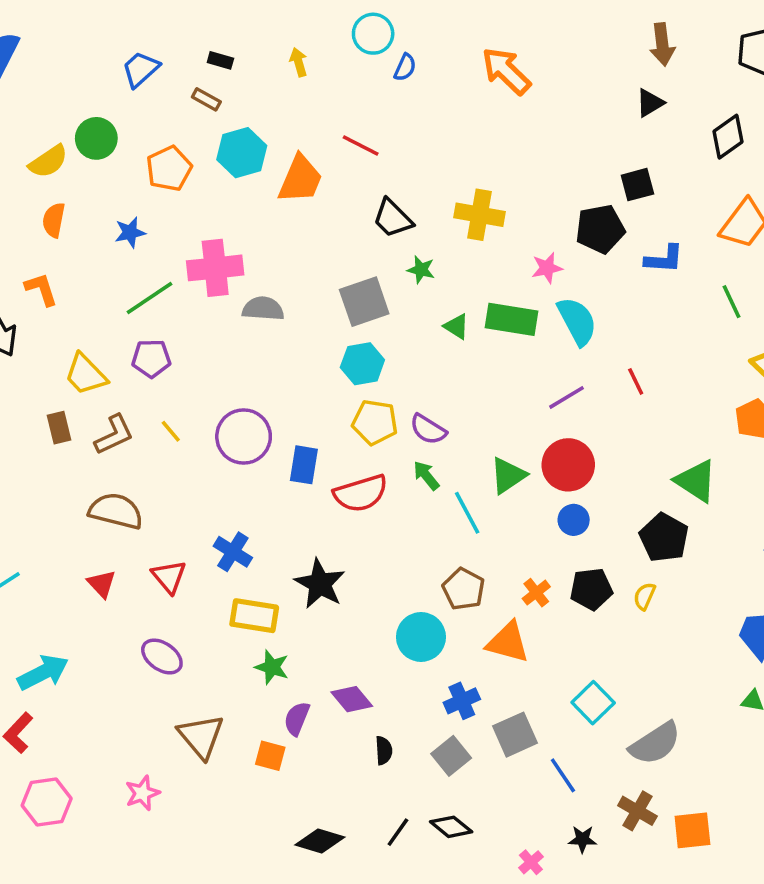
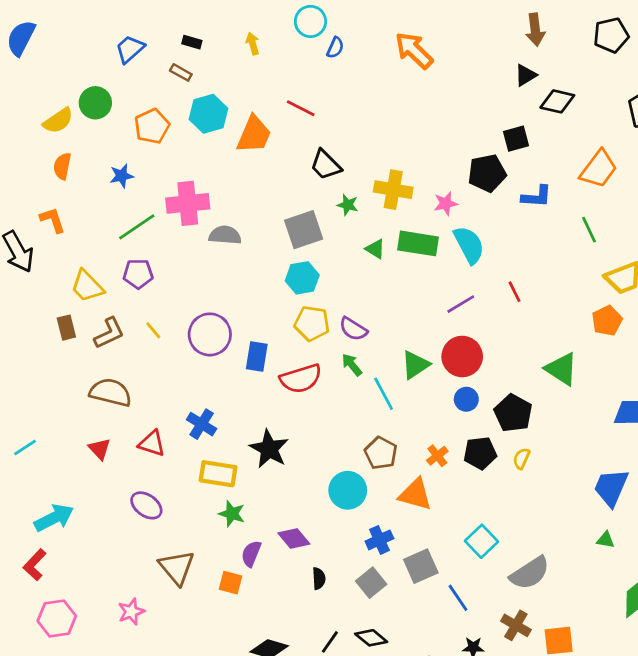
black diamond: (728, 137) -> (557, 101), moved, turned 48
yellow cross: (480, 215) -> (393, 190), moved
black pentagon: (664, 538) -> (513, 413), moved
red triangle: (169, 577) -> (152, 443), turned -32

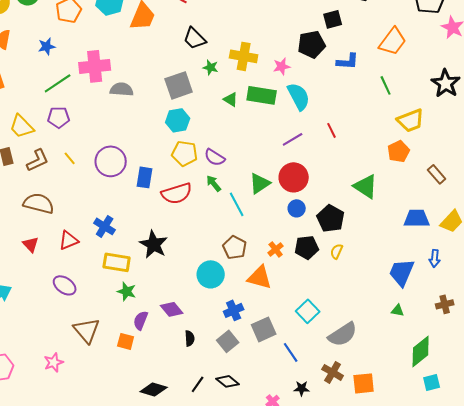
red triangle: (152, 443) -> (69, 240), turned -40

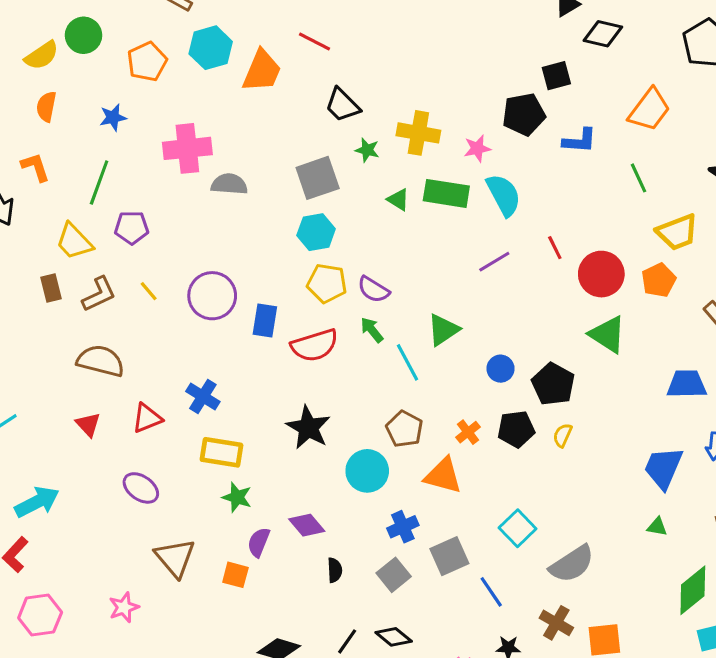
green line: (58, 83) -> (99, 183), moved, turned -36
red circle: (294, 177) -> (601, 274), moved
black star: (154, 244) -> (308, 428), moved

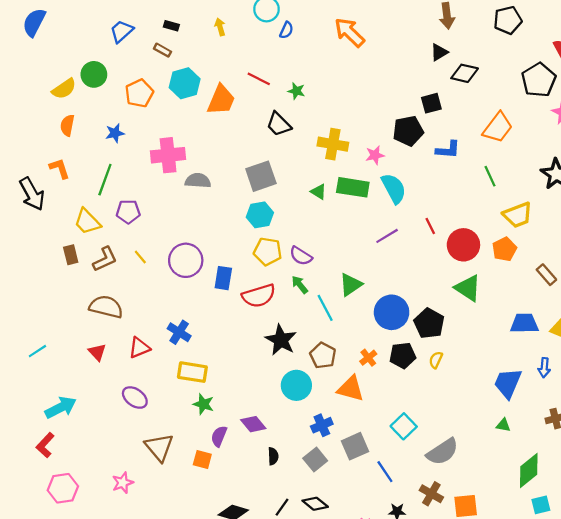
green star: (367, 150) -> (296, 91), moved
blue circle: (501, 369) -> (392, 312), size x1.8
black star: (308, 428) -> (281, 340), moved

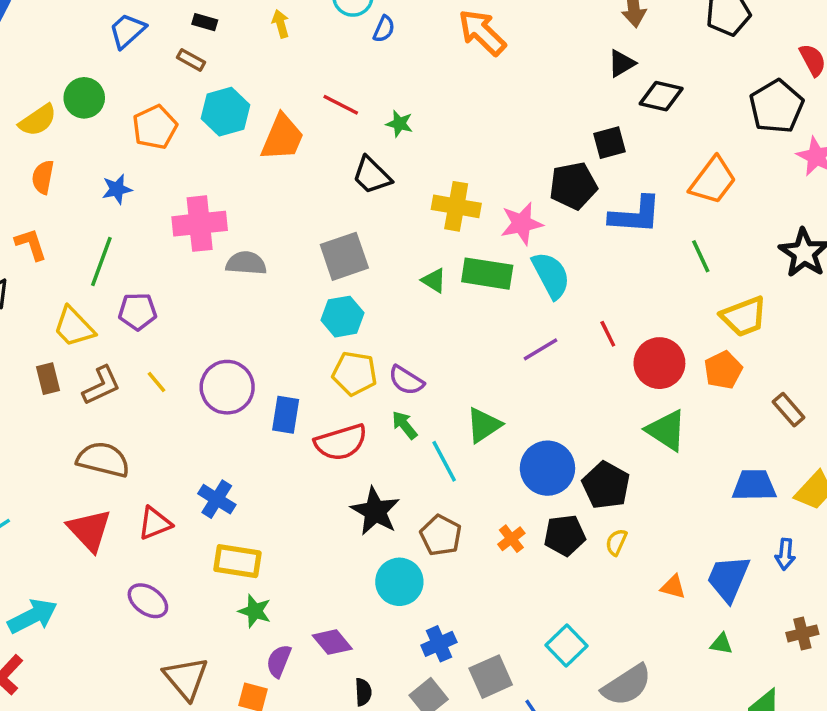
blue L-shape: (448, 150) -> (635, 215), size x1.4
pink star: (375, 155) -> (522, 224), size x1.4
red triangle: (97, 352) -> (89, 530), size x1.6
orange triangle: (351, 389) -> (673, 587), moved, size x0.6

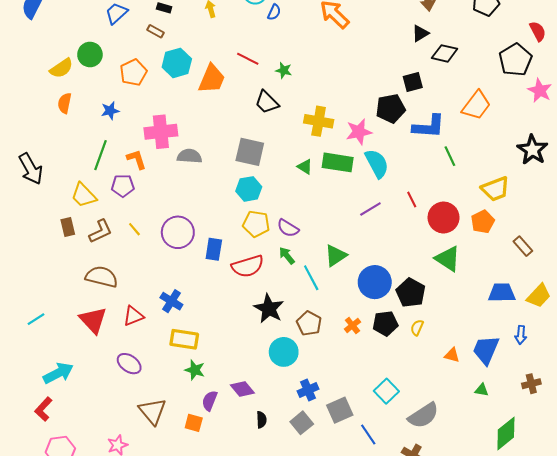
orange L-shape: (31, 244) -> (137, 159), moved
gray square: (344, 256) -> (250, 152), turned 32
green line: (701, 256) -> (450, 156), moved

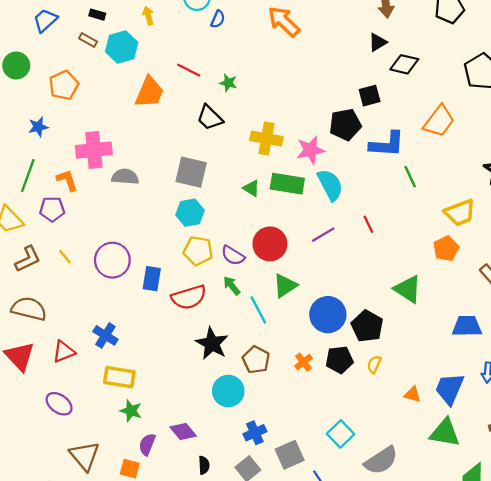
cyan hexagon: (177, 63) -> (122, 47), moved
red circle: (444, 218) -> (270, 244), moved
green triangle: (482, 390) -> (445, 433), size x2.0

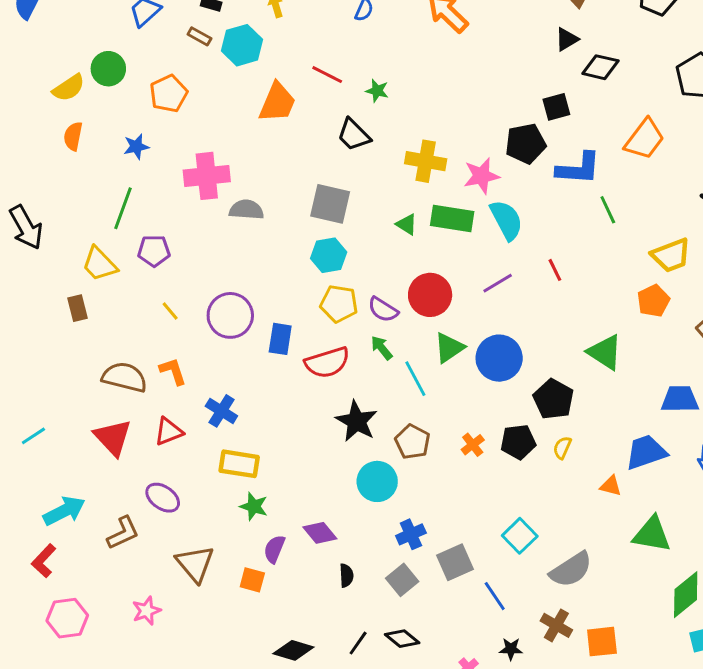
orange L-shape: (67, 180) -> (173, 371), moved
brown L-shape: (28, 259) -> (123, 533), moved
blue circle: (328, 315) -> (499, 358), moved
blue trapezoid: (449, 389) -> (646, 452), moved, turned 48

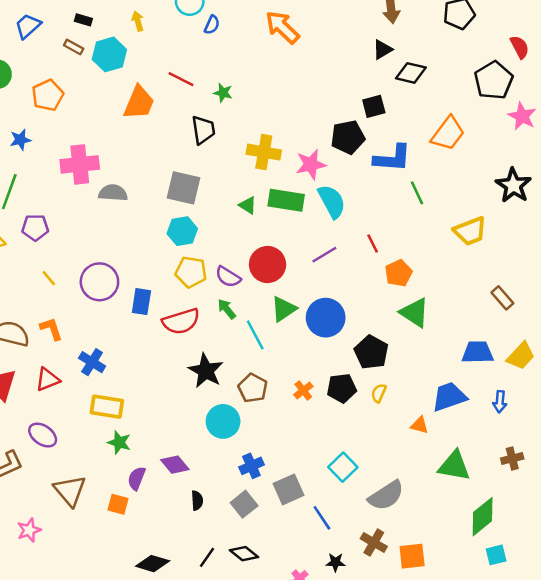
black trapezoid: (354, 135) -> (203, 130), turned -144
orange pentagon: (653, 301) -> (399, 273), moved

